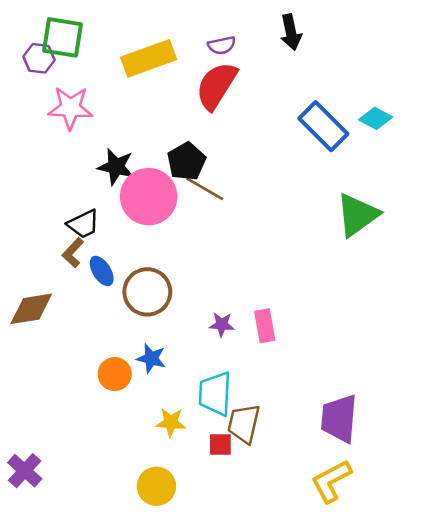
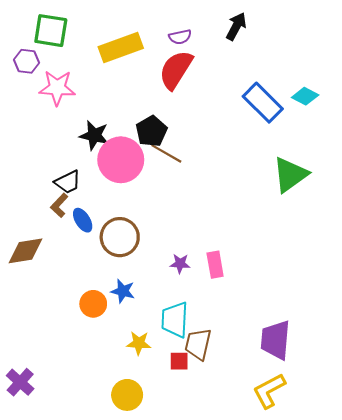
black arrow: (291, 32) -> (236, 26), turned -140
purple hexagon: (39, 58) -> (26, 61), moved

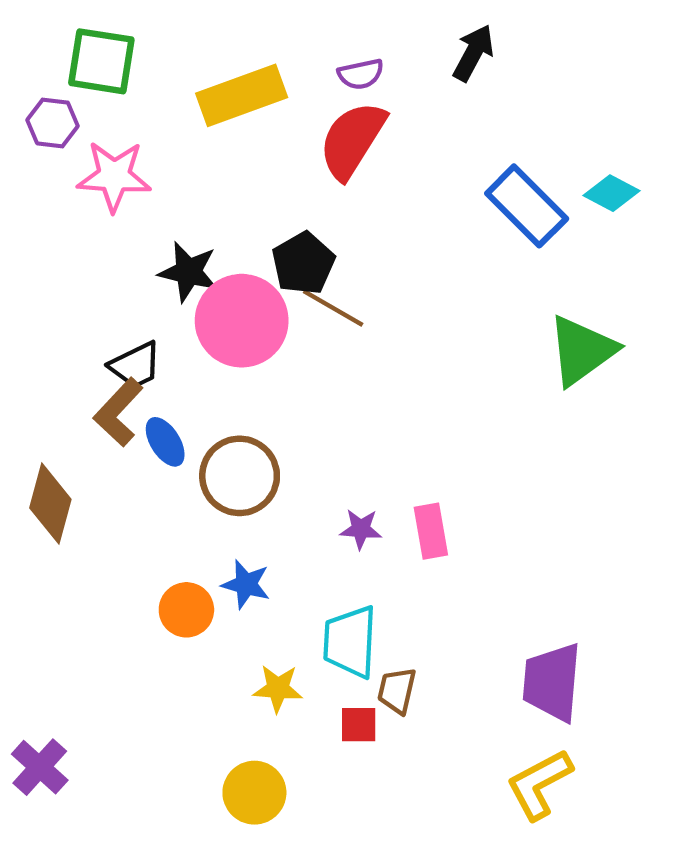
brown L-shape: (59, 205) -> (118, 412), size x1.4
brown diamond: (25, 251) -> (50, 504), turned -66
brown trapezoid: (198, 344) -> (397, 691), size x0.7

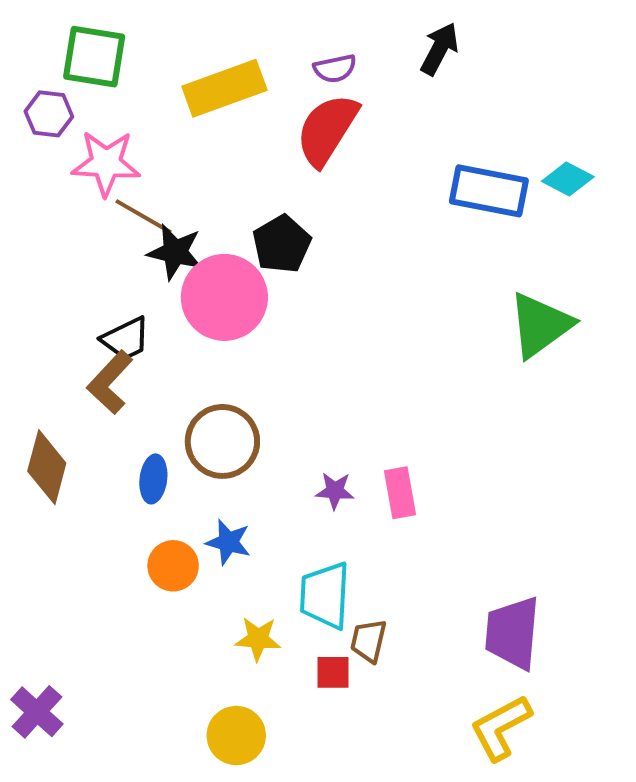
blue rectangle: (527, 206) -> (489, 191), turned -34
brown line: (333, 308) -> (143, 217), moved
blue ellipse: (165, 442) -> (153, 479), moved, turned 39

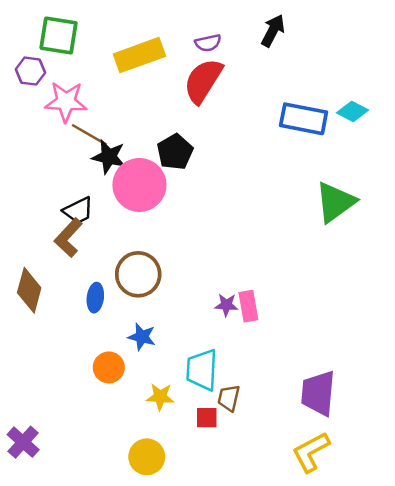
purple star: (335, 491) -> (226, 305), moved
orange circle: (173, 566) -> (109, 367), moved

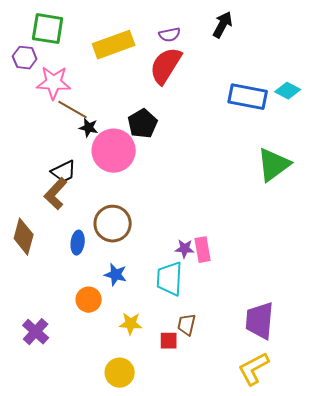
black star: (109, 157) -> (89, 128), size x0.7
cyan trapezoid: (202, 370) -> (170, 279), moved
purple cross: (23, 442) -> (36, 332), moved

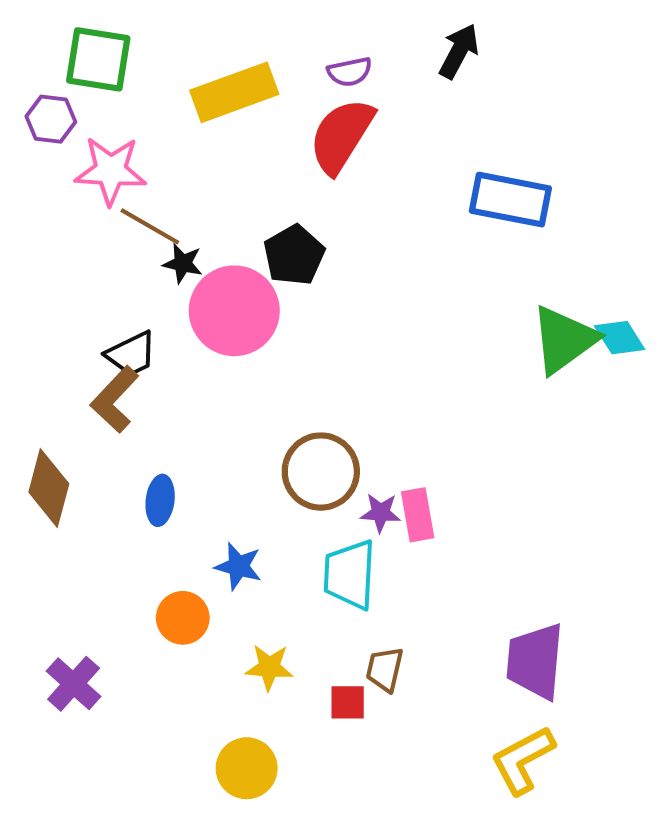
cyan diamond: (288, 91) -> (620, 338), moved, turned 30
brown circle: (113, 224) -> (321, 472), moved

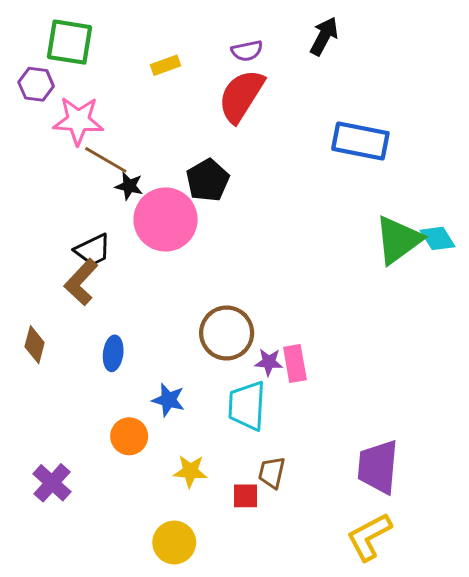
yellow rectangle: (234, 92) -> (166, 65), size x0.5
brown diamond: (49, 488) -> (35, 345), size x0.7

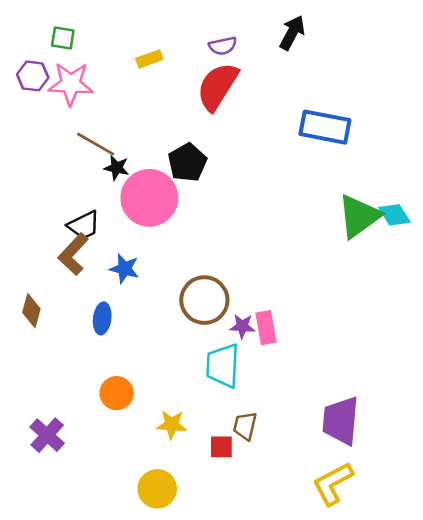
green square: (69, 42) -> (63, 38), size x0.6
pink star: (78, 121) -> (71, 84), moved
blue star: (168, 400) -> (124, 269), moved

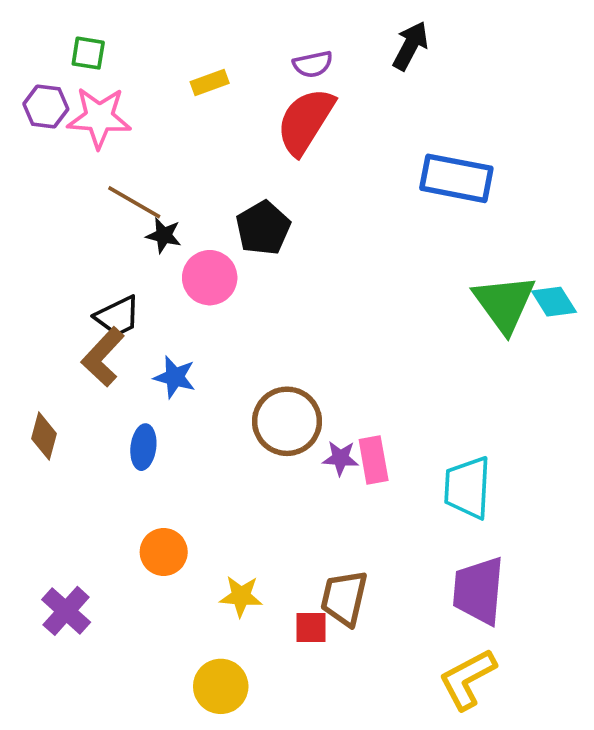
pink circle: (149, 198) -> (210, 278), size x0.7
green triangle: (359, 216) -> (504, 303), turned -30
cyan trapezoid: (223, 366) -> (467, 488), moved
brown trapezoid: (245, 426) -> (344, 598), size x1.4

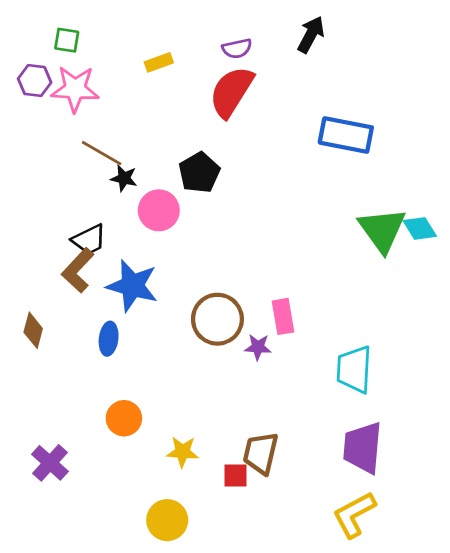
blue star: (175, 377) -> (132, 286), size x1.6
pink rectangle: (374, 460) -> (283, 316), moved

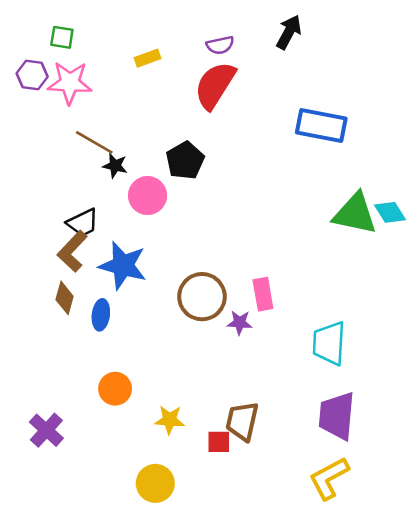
green triangle: (382, 230) -> (355, 214), turned -42
brown diamond: (33, 330) -> (65, 298), moved

